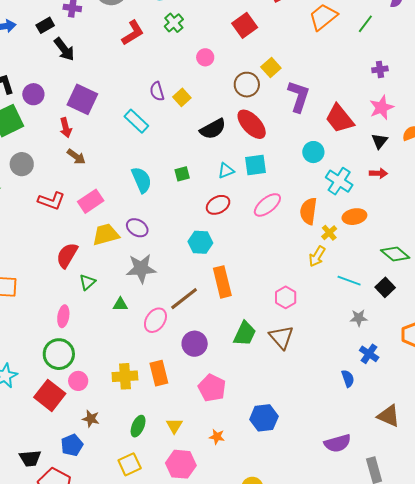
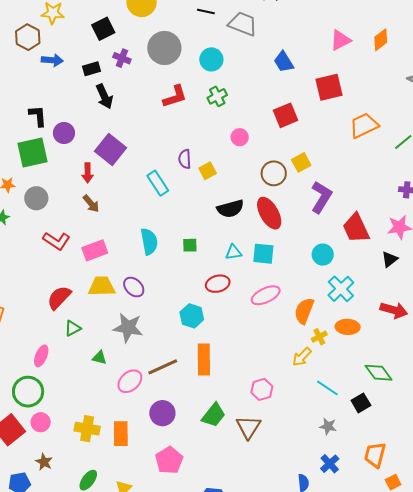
red arrow: (378, 173) -> (394, 310), moved, size x1.5

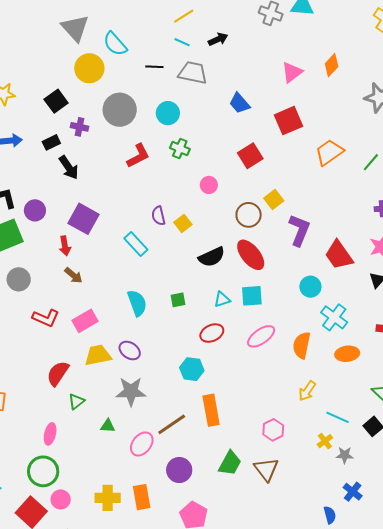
green cross: (217, 96) -> (180, 148), turned -30
yellow cross: (319, 337) -> (325, 441), moved

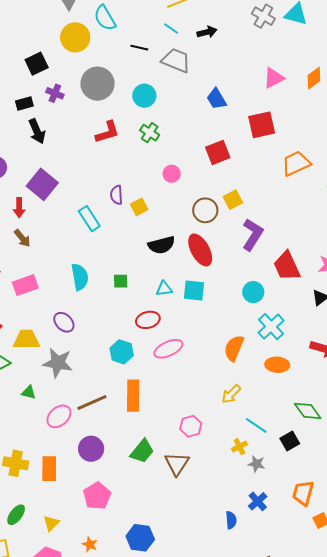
pink ellipse: (261, 336) -> (168, 349), moved
yellow trapezoid: (98, 355) -> (26, 340), moved

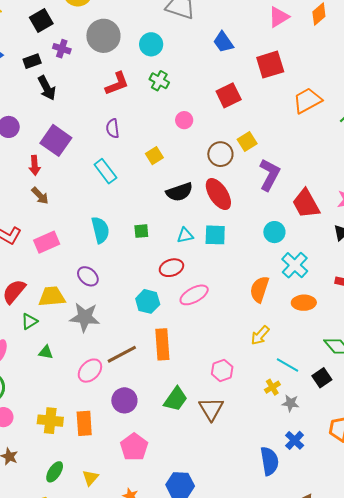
purple semicircle: (117, 195) -> (113, 128), moved
green triangle: (29, 392) -> (46, 352), moved
blue semicircle: (231, 520) -> (269, 461), size x1.6

